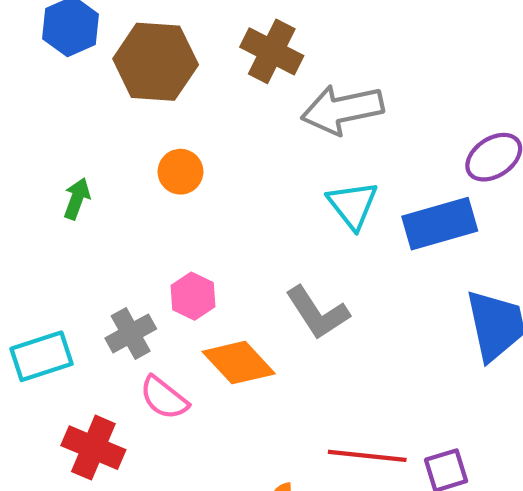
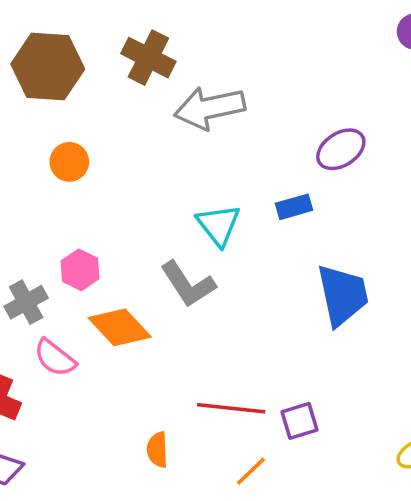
cyan triangle: (353, 205) -> (219, 225), moved
blue rectangle: (440, 224) -> (294, 207), size x0.6

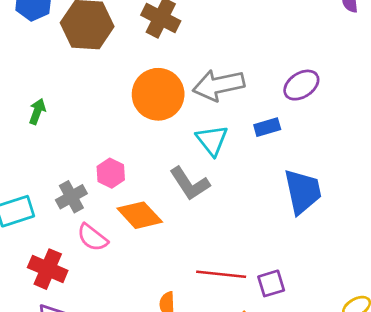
gray arrow: (210, 108) -> (219, 85), moved
orange circle: (69, 162) -> (158, 94), moved, size x1.8

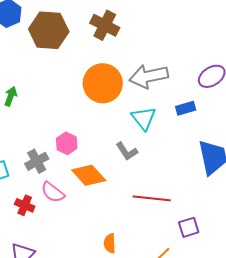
gray L-shape: (190, 184) -> (127, 151), size x0.7
red cross: (48, 269) -> (25, 205), moved, size x0.7
red line: (221, 274) -> (152, 198), moved

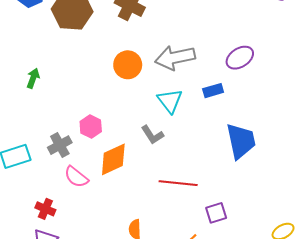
orange circle: (103, 83) -> (128, 65), size x0.7
orange diamond: (89, 175) -> (113, 159), turned -72
red cross: (25, 205) -> (45, 209), moved

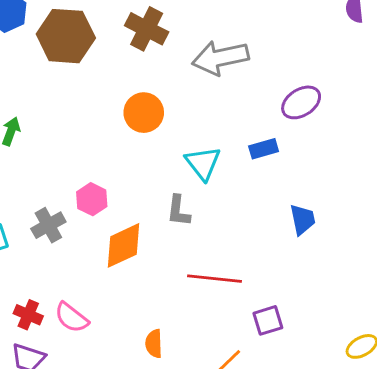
gray arrow: (175, 58) -> (220, 58), moved
gray L-shape: (152, 135) -> (178, 211), turned 40
blue trapezoid: (241, 141) -> (303, 219), size x0.6
pink semicircle: (76, 177) -> (72, 318), moved

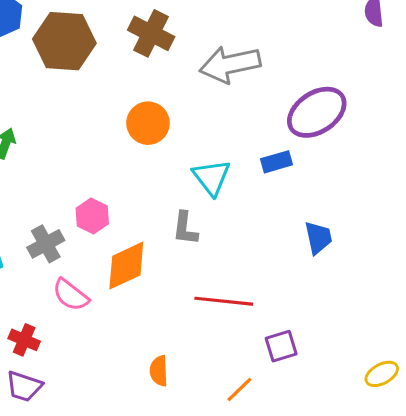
purple ellipse: (301, 102) -> (317, 112), size x1.4
pink semicircle: (72, 318) -> (71, 295), moved

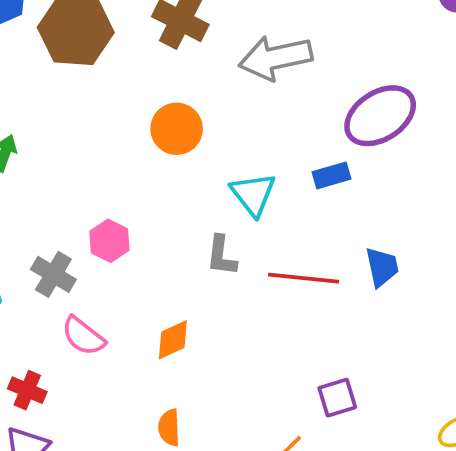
gray cross: (46, 244) -> (53, 274), turned -30
orange diamond: (126, 266) -> (173, 340), moved, size x0.7
red line: (224, 301) -> (304, 278), moved
orange semicircle: (159, 371) -> (169, 427), moved

